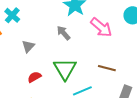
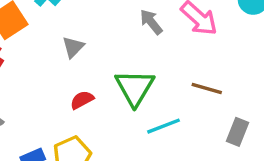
gray arrow: (64, 33) -> (151, 22), moved

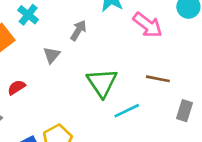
gray arrow: (151, 22) -> (78, 30), moved, turned 75
red semicircle: (82, 100) -> (16, 87), moved

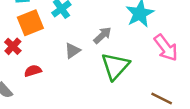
green triangle: (102, 83) -> (115, 66), moved

